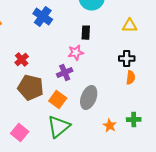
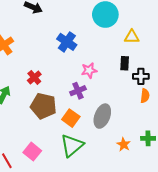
blue cross: (43, 17) -> (67, 42), moved
yellow triangle: (130, 26) -> (132, 37), moved
black rectangle: (86, 33) -> (125, 63), moved

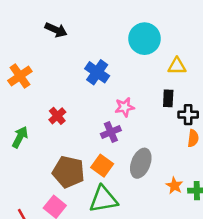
brown pentagon: (43, 106) -> (69, 172), moved
orange star: (124, 144) -> (174, 186), moved
green triangle: (72, 146) -> (103, 199), turned 30

